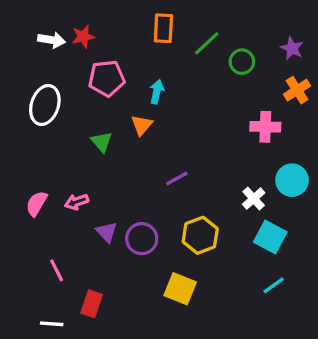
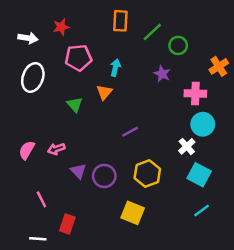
white arrow: (52, 40) -> (28, 38), moved
purple star: (292, 48) -> (162, 74), moved
cyan circle: (292, 180) -> (203, 124), moved

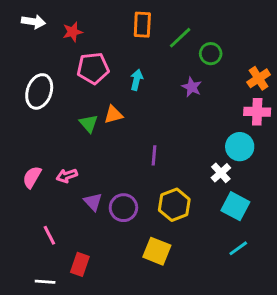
white arrow: (28, 38) -> (33, 22), moved
orange triangle: (104, 92) -> (113, 115), moved, turned 35
pink cross: (195, 93) -> (257, 112), moved
purple line: (130, 132) -> (154, 155), turned -56

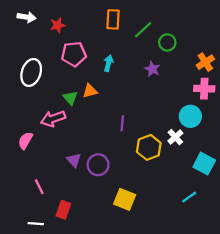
pink arrow: (67, 176) -> (53, 119), moved, size x1.5
yellow hexagon: (174, 205) -> (149, 147), moved
cyan square: (235, 206) -> (204, 164), moved

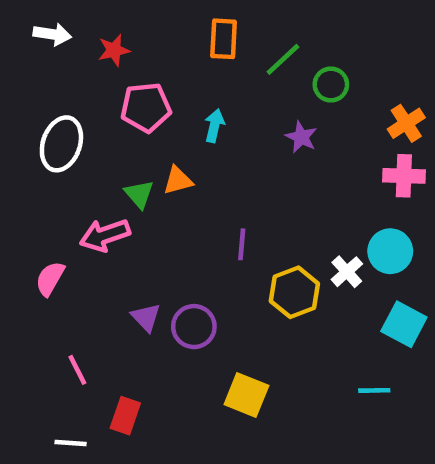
cyan circle: (190, 116) -> (390, 251), moved
cyan line: (189, 197) -> (374, 390), turned 35

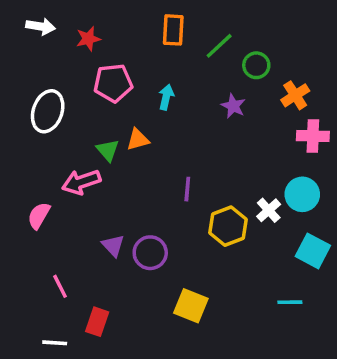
orange cross: (406, 123) -> (295, 95), moved

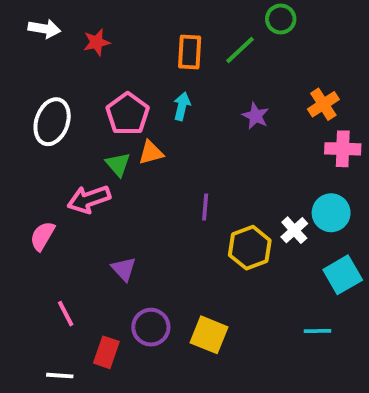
orange rectangle: (173, 30) -> (190, 52), moved
green circle: (256, 65) -> (281, 19), moved
pink pentagon: (113, 83) -> (128, 114), moved, turned -30
cyan square: (313, 251) -> (343, 275), turned 32
purple circle: (150, 253) -> (151, 327), moved

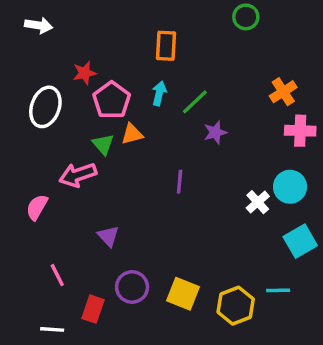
red star: (97, 42) -> (84, 73), moved
green line: (240, 50) -> (195, 102), moved
purple star: (256, 116) -> (215, 132), moved, turned 30
yellow hexagon: (250, 248) -> (236, 306), moved

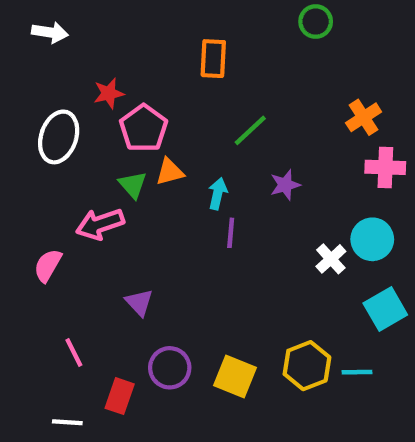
cyan arrow: (159, 93) -> (218, 194), moved
purple star: (215, 132) -> (285, 185), moved
yellow hexagon: (236, 306) -> (307, 366), moved

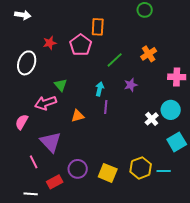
orange cross: (364, 117) -> (149, 54), moved
pink pentagon: (144, 128) -> (81, 45), moved
orange triangle: (170, 172) -> (78, 116), moved
purple triangle: (139, 302) -> (51, 142), moved, size x1.6
red rectangle: (120, 396) -> (55, 182), turned 42

